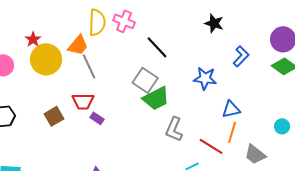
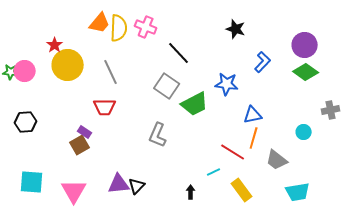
orange trapezoid: (78, 45) -> (100, 23), moved
green trapezoid: (156, 98) -> (195, 104), moved
brown square: (54, 116) -> (80, 145), moved
purple rectangle: (97, 118) -> (85, 132), moved
gray L-shape: (174, 129) -> (158, 135), moved

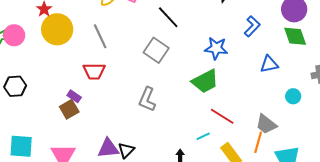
green diamond: (306, 72) -> (295, 36), turned 35
green trapezoid: (195, 104) -> (205, 81), moved
blue triangle: (253, 115) -> (269, 64), moved
orange line: (254, 138) -> (258, 142), moved

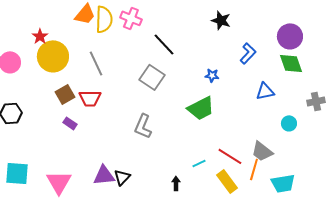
blue star: (216, 48) -> (212, 75), size x0.6
brown square: (69, 109) -> (65, 94), moved
red line: (222, 116) -> (230, 156), moved

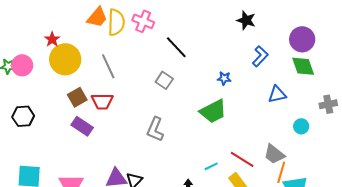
black star: (221, 20) -> (246, 20), moved
gray square: (152, 77) -> (164, 80), size x0.7
purple rectangle: (70, 123) -> (82, 126), size x1.5
orange line: (254, 169) -> (281, 172), moved

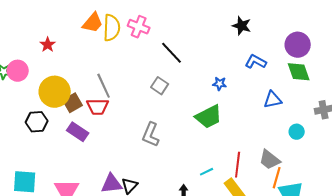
blue L-shape: (260, 56) -> (256, 62), turned -105
yellow circle: (65, 59) -> (55, 92), moved
gray line: (108, 66) -> (104, 86), moved
black hexagon: (23, 116) -> (37, 122), moved
red line: (242, 159) -> (238, 165), turned 65

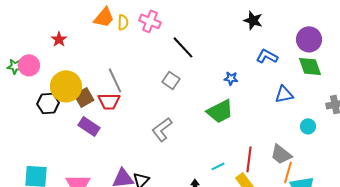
yellow semicircle: (112, 28) -> (123, 22), size x0.6
black hexagon: (37, 122) -> (48, 103), moved
gray L-shape: (151, 135) -> (162, 129), turned 30

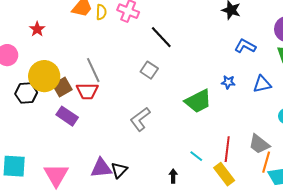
blue star: (231, 78) -> (228, 82), moved
cyan line: (218, 166) -> (196, 156), turned 64

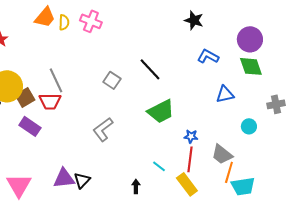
black line: (161, 37) -> (150, 69), moved
blue star: (228, 82) -> (191, 136), moved

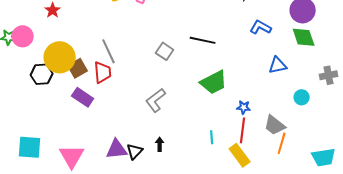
black line: (150, 69) -> (203, 40), turned -35
red trapezoid: (50, 101) -> (103, 72), turned -95
cyan line: (159, 166) -> (212, 137), turned 48
black arrow: (136, 186) -> (160, 144), moved
cyan trapezoid: (243, 186) -> (324, 157), moved

